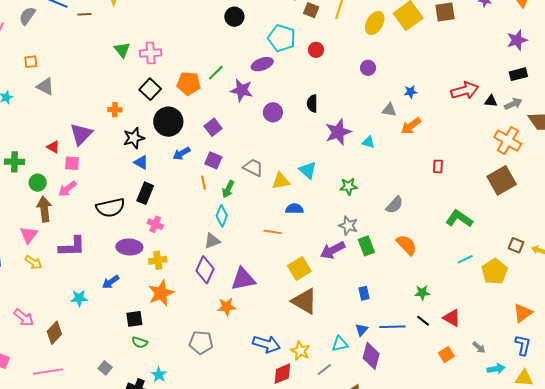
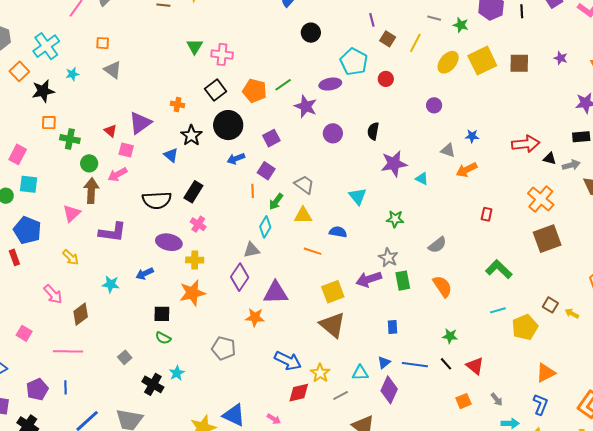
black star: (134, 138) -> (191, 135), turned -30
orange cross: (508, 141) -> (541, 199), moved
blue triangle: (141, 162) -> (171, 155), moved
yellow triangle: (281, 181) -> (303, 215), moved
yellow arrow: (33, 262) -> (71, 257), moved

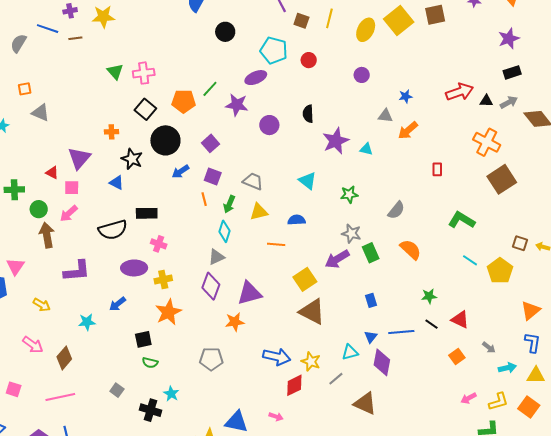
black rectangle: (193, 192) -> (147, 213), turned 70
pink triangle: (72, 213) -> (15, 267), moved
cyan line: (498, 310) -> (470, 260), turned 63

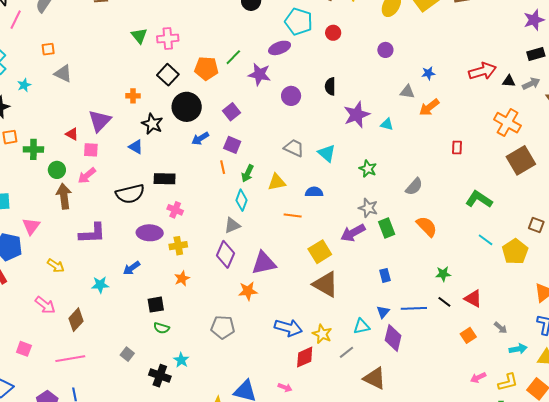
gray trapezoid: (253, 181) -> (294, 148), moved
green star: (349, 194) -> (368, 169), turned 30
orange star: (168, 312) -> (182, 278), size x0.6

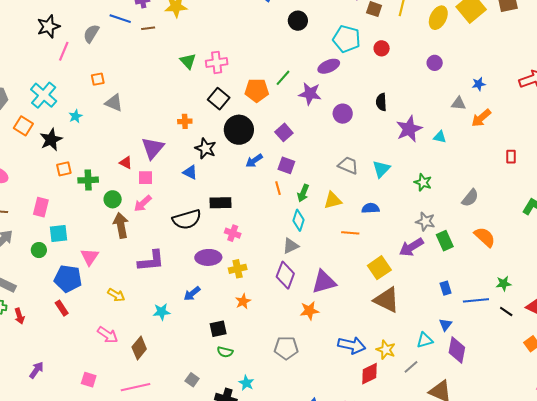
cyan triangle: (327, 153) -> (381, 169), turned 36
blue line: (414, 308) -> (476, 300), moved

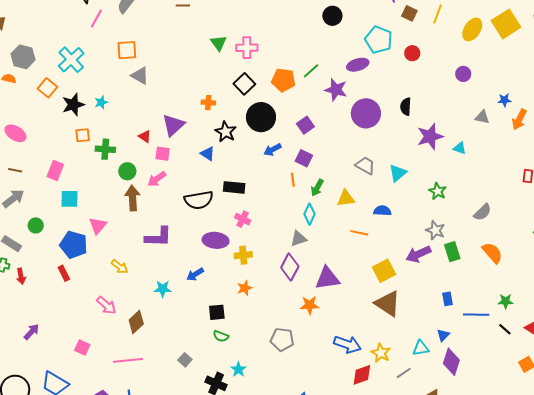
orange square: (98, 79) -> (127, 50), size x1.5
purple circle: (343, 114) -> (366, 113), size x1.5
cyan star: (76, 116) -> (101, 102), moved
orange arrow: (481, 118) -> (519, 119), moved, turned -30
green circle: (39, 250) -> (36, 225), moved

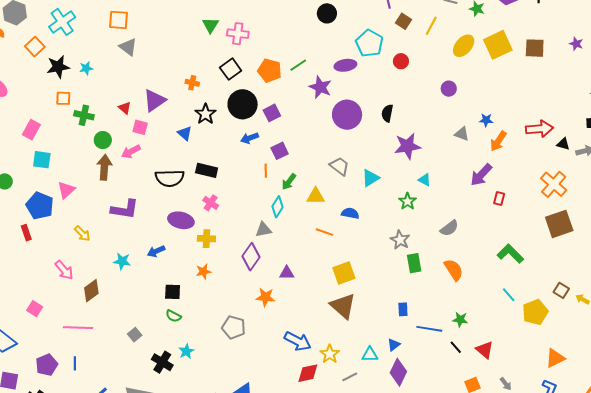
purple square: (305, 125) -> (272, 113), moved
cyan triangle: (460, 148) -> (425, 180), moved
purple square: (304, 158) -> (280, 151), turned 30
purple arrow: (418, 254) -> (481, 175), moved, turned -30
purple triangle: (327, 278) -> (287, 273), size x0.6

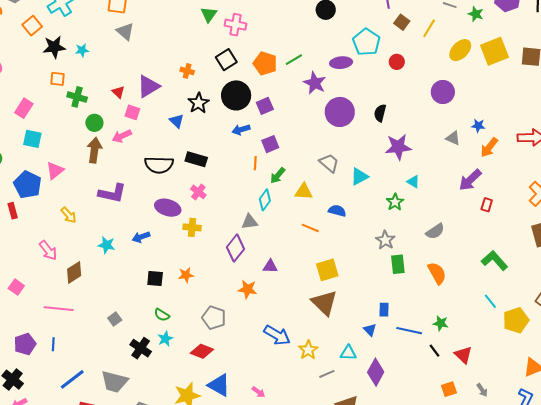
purple circle: (449, 89) -> (443, 92), size x1.5
orange star: (203, 271) -> (186, 275), moved
green semicircle: (173, 316) -> (162, 315), moved
blue triangle: (394, 345) -> (370, 330), moved, turned -40
red diamond: (308, 373) -> (202, 351), moved, turned 30

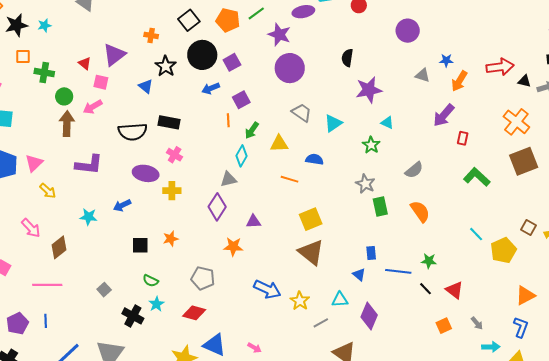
purple circle: (340, 112) -> (290, 68), moved
pink triangle: (55, 171) -> (34, 163), moved
green L-shape: (494, 260) -> (477, 177), moved

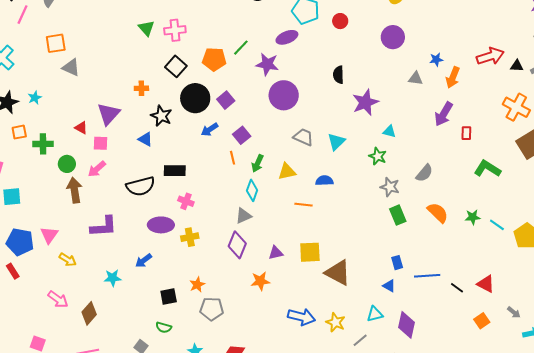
gray star: (365, 184) -> (390, 187), moved
yellow square: (311, 219) -> (310, 252), moved, turned 30
green star: (429, 261) -> (473, 217), moved
gray pentagon: (203, 278) -> (212, 309), moved
green semicircle: (151, 281) -> (164, 327), moved

